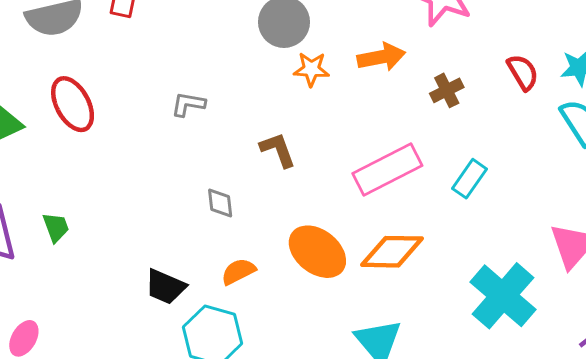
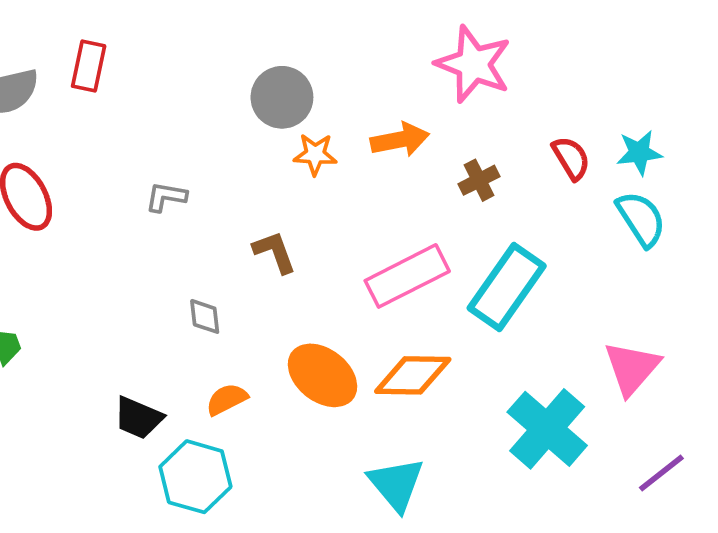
cyan rectangle: (470, 179) -> (507, 287), size x1.8

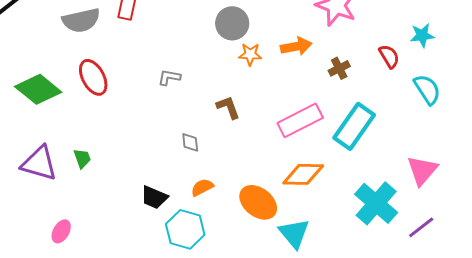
cyan star: (639, 153) -> (422, 35), moved
orange ellipse: (322, 375) -> (258, 202), moved
purple line: (661, 473) -> (421, 227), moved

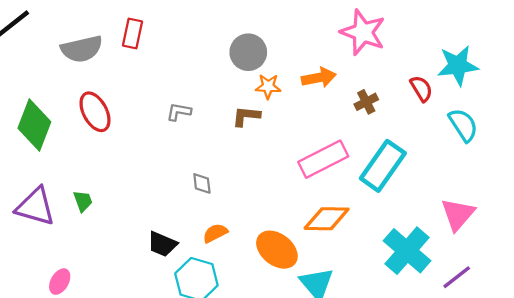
cyan star: (422, 35) -> (458, 65), size x1.5
green diamond: (38, 89) -> (34, 125), turned 72
brown L-shape: (228, 107) -> (246, 116), moved, turned -64

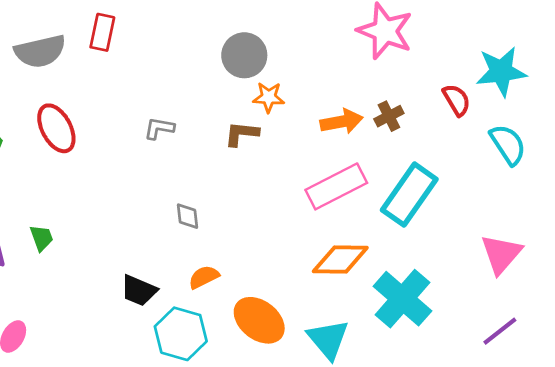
orange arrow: (319, 78) -> (342, 122), moved
orange ellipse: (277, 250) -> (259, 320), moved
cyan cross: (407, 251) -> (402, 299), moved

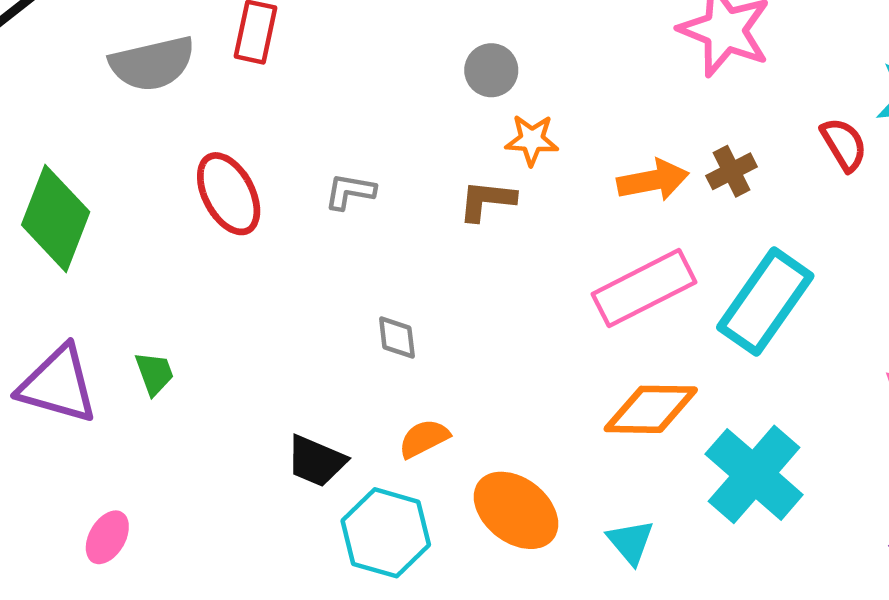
gray circle: (244, 55) -> (491, 70), size x0.7
red ellipse: (56, 128) -> (229, 194), moved
cyan triangle: (328, 339) -> (631, 542), size x0.7

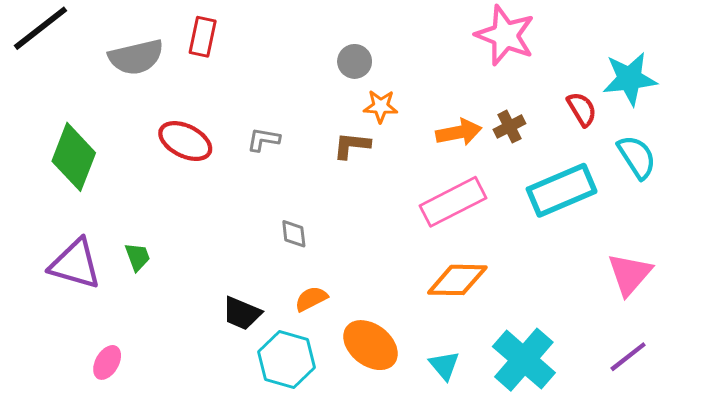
red ellipse: (229, 194) -> (185, 141), turned -36
cyan rectangle: (765, 302) -> (562, 190), moved, turned 32
cyan cross: (754, 474) -> (524, 360), moved

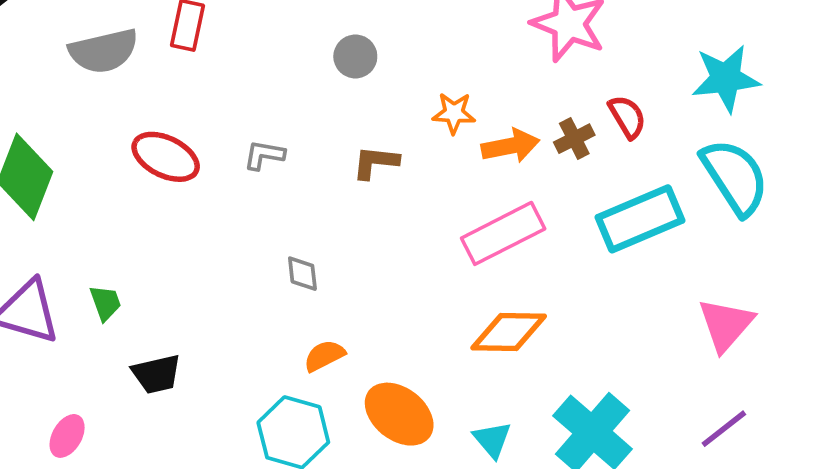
gray circle: (355, 61) -> (355, 56), moved
orange star: (381, 106) -> (454, 113), moved
red semicircle: (582, 109) -> (627, 117), moved
cyan semicircle: (637, 157) -> (735, 177), size x1.4
black trapezoid: (242, 313) -> (156, 374), moved, turned -36

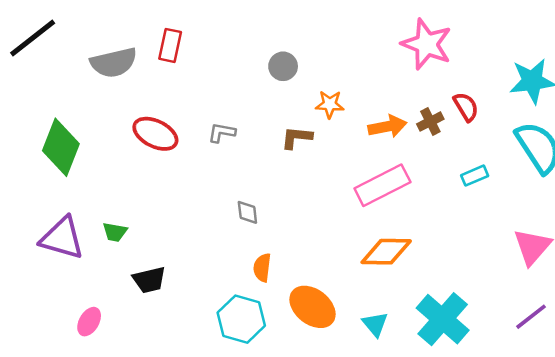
orange star: (454, 113) -> (330, 104), moved
cyan rectangle: (640, 219) -> (475, 176), size x0.5
green trapezoid: (105, 303) -> (115, 232), turned 120
orange semicircle: (324, 356) -> (262, 268), turned -56

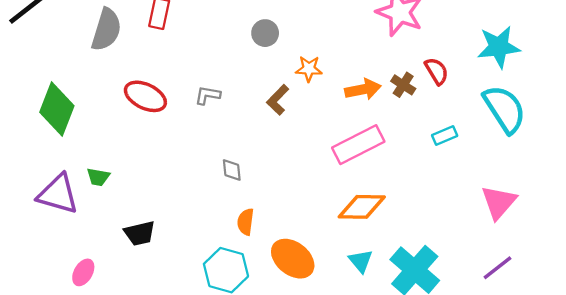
gray semicircle: (114, 63) -> (106, 30), turned -60
brown cross: (430, 122) -> (403, 85), turned -30
brown L-shape: (297, 137) -> (278, 100), turned -52
green trapezoid: (115, 232) -> (98, 177), moved
cyan triangle: (375, 324) -> (361, 261), moved

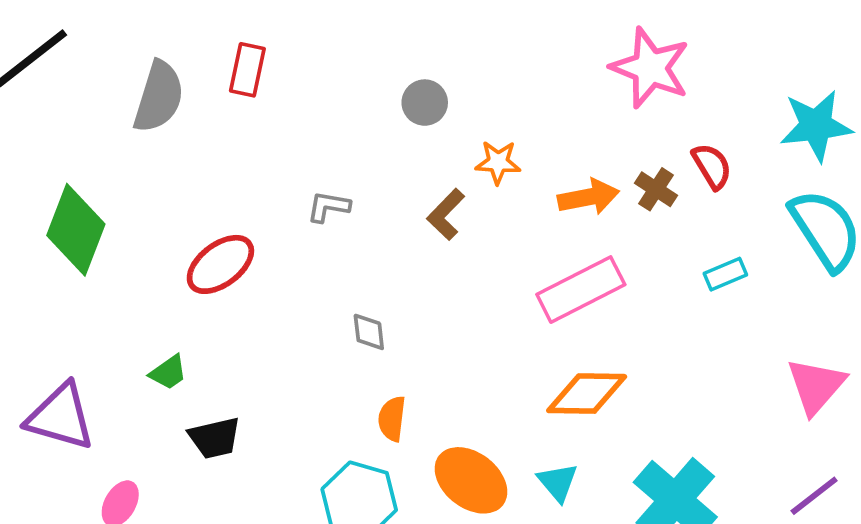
red ellipse: (145, 96) -> (220, 264), moved, turned -63
green trapezoid: (98, 177) -> (168, 372), moved, turned -45
purple triangle: (58, 194) -> (60, 417), moved
cyan triangle: (361, 261) -> (558, 482), moved

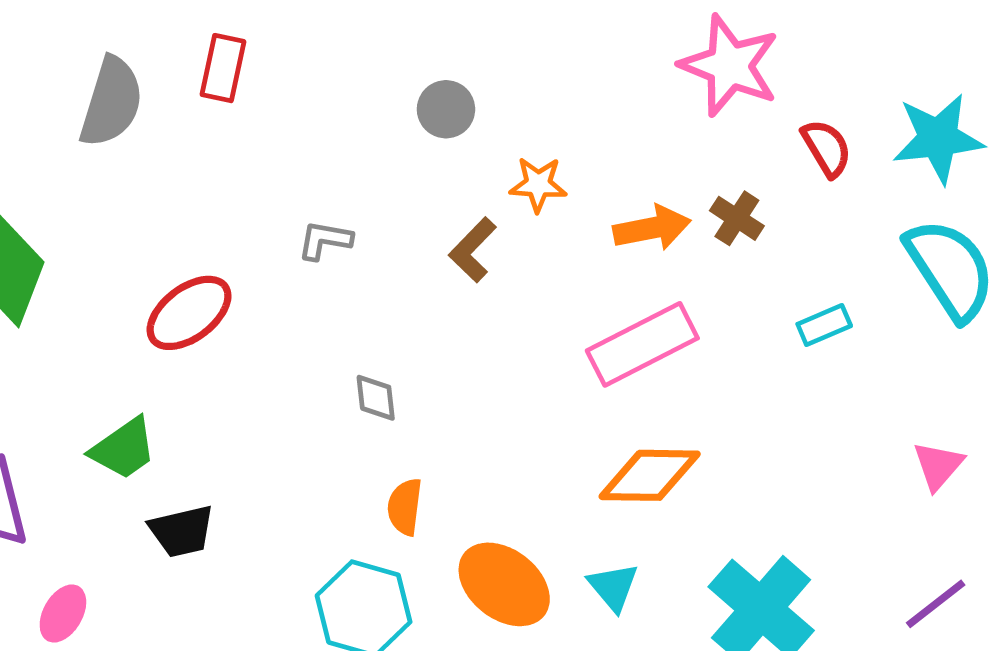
red semicircle: (712, 166) -> (827, 148), moved
green trapezoid: (168, 372) -> (124, 449), size x1.4
pink triangle: (816, 386) -> (938, 466), size x0.7

